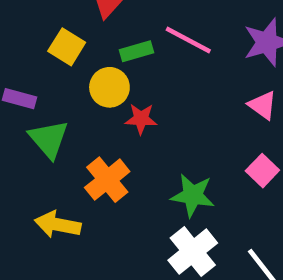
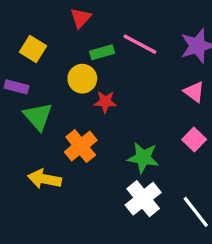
yellow square: (67, 47) -> (33, 49), moved

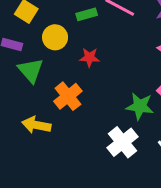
yellow circle: (82, 79) -> (55, 37), moved
green star: (143, 158) -> (140, 106), moved

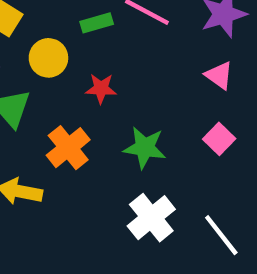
green star: (140, 106) -> (145, 148), moved

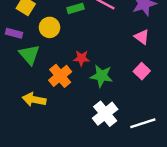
red star: (101, 89) -> (81, 58), moved
white line: (221, 235) -> (143, 123), turned -70

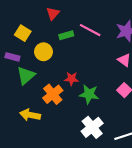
green triangle: (29, 55) -> (26, 76), turned 30

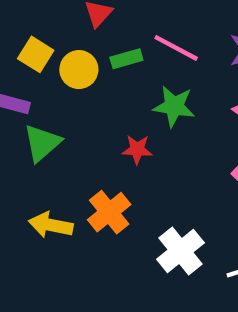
yellow circle: (43, 52) -> (79, 70), moved
orange cross: (53, 94) -> (109, 212), moved
green star: (89, 94) -> (174, 106), moved

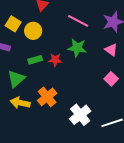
green rectangle: (126, 59) -> (35, 60), moved
green triangle: (42, 143) -> (16, 79), moved
red star: (137, 149) -> (55, 60), moved

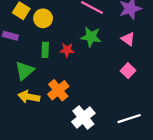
green rectangle: (35, 60) -> (45, 50), turned -72
white cross: (80, 115) -> (83, 117), moved

